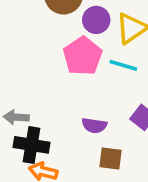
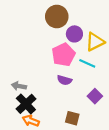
purple semicircle: (94, 125) -> (64, 80), moved
black cross: (32, 145) -> (26, 104), turned 30

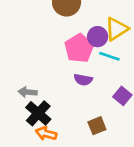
purple circle: (74, 34) -> (98, 37), moved
brown square: (72, 118) -> (97, 126), turned -32

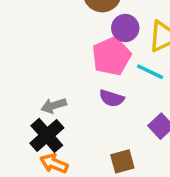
purple circle: (98, 37) -> (125, 28), moved
gray arrow: (28, 92) -> (54, 106), moved, turned -30

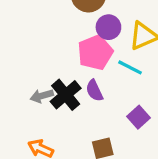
purple semicircle: (112, 98) -> (94, 91), turned 45
black cross: (47, 135) -> (66, 95), moved

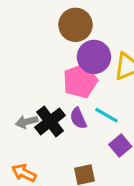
purple circle: (108, 27) -> (94, 57), size x1.4
cyan line: (130, 67) -> (106, 115), moved

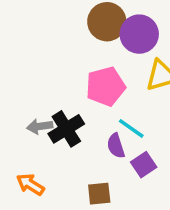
purple circle: (94, 57) -> (139, 34), moved
purple semicircle: (78, 118) -> (116, 146), moved

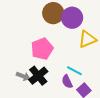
pink pentagon: (106, 86) -> (42, 49), moved
gray arrow: (40, 126) -> (23, 76), turned -144

